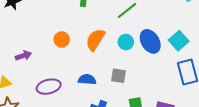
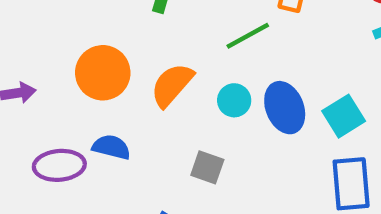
orange circle: (62, 39) -> (103, 73), size x1.6
blue semicircle: (87, 80) -> (111, 147), moved

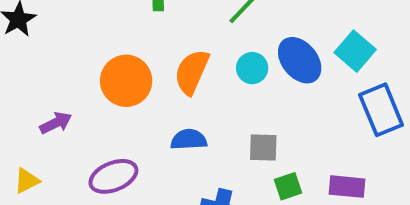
blue semicircle: (111, 147) -> (189, 140), moved
gray square: (207, 167) -> (263, 148), moved

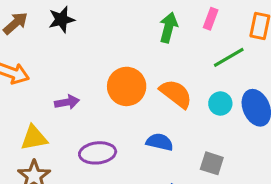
orange semicircle: (192, 72) -> (176, 94), turned 88
yellow triangle: (27, 181) -> (34, 138), size x1.4

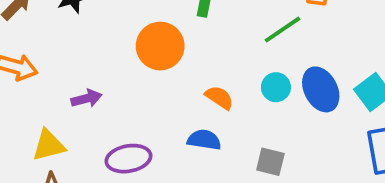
orange circle: (127, 86) -> (160, 46), moved
orange semicircle: (176, 94) -> (219, 98), moved, size x0.7

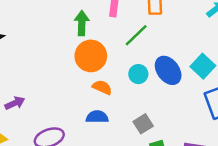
orange circle: (160, 46) -> (91, 56), moved
gray square: (270, 162) -> (143, 124), turned -36

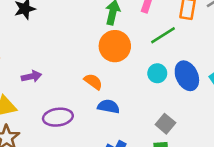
orange semicircle: (102, 87) -> (93, 82), moved
gray square: (143, 124) -> (165, 124), moved, turned -30

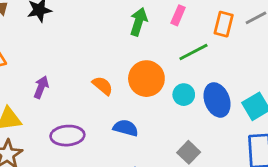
orange circle: (115, 46) -> (146, 79), moved
purple arrow: (32, 76) -> (41, 87), turned -60
orange semicircle: (93, 82) -> (103, 86), moved

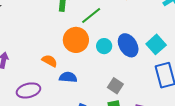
green line: (193, 52) -> (91, 15), moved
orange semicircle: (103, 86) -> (50, 61), moved

